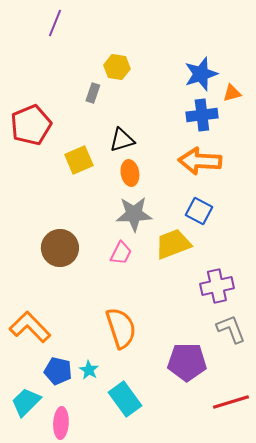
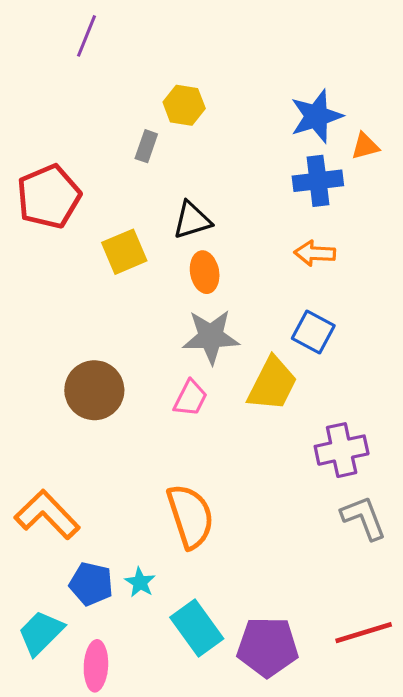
orange arrow: (200, 161) -> (315, 253), size x0.6
yellow trapezoid: (173, 244) -> (272, 384), turned 138
purple pentagon: (187, 362) -> (268, 647), moved

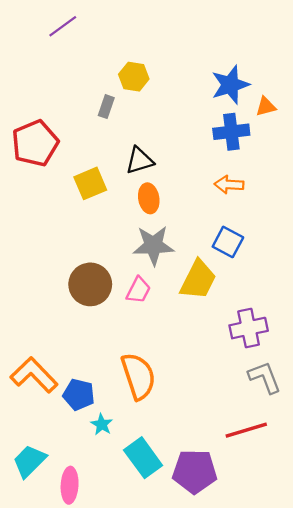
purple line: (86, 36) -> (63, 26), turned 32
brown circle: (94, 390) -> (90, 284), moved
blue pentagon: (91, 584) -> (79, 395), moved
red line: (364, 633) -> (246, 430), moved

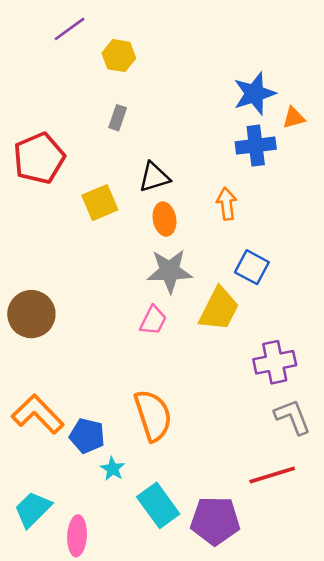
yellow hexagon: (134, 77) -> (119, 56), moved
orange arrow: (229, 185) -> (227, 204), moved, turned 80
brown circle: (90, 284) -> (31, 314), moved

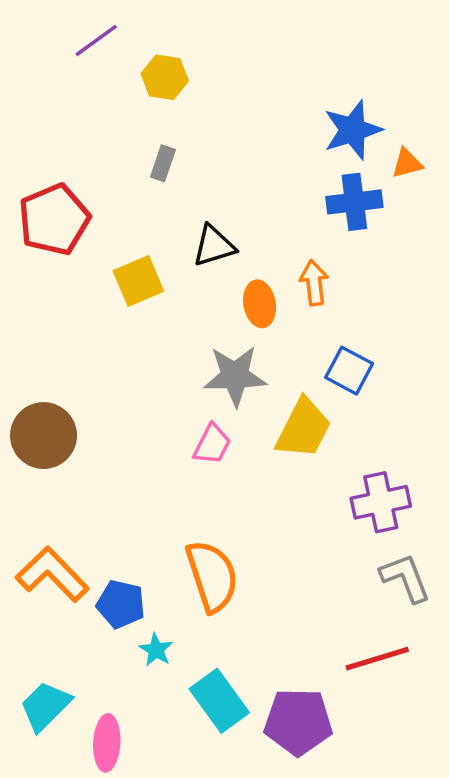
orange ellipse: (164, 219) -> (260, 304), moved

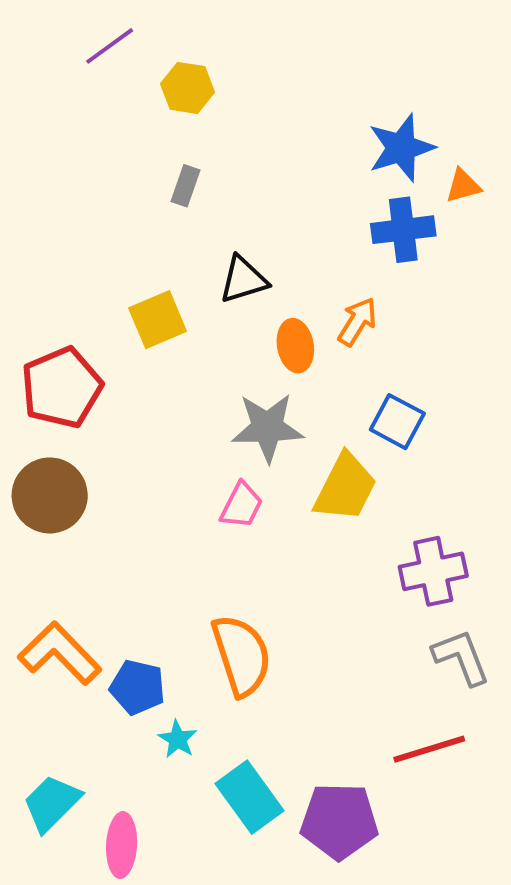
red pentagon: (54, 220) -> (62, 388), moved
orange arrow: (314, 283) -> (357, 322), turned 39

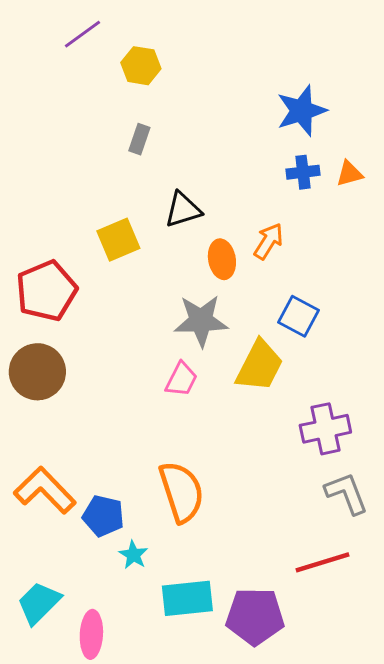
orange triangle: (463, 186) -> (350, 174), moved
blue cross: (403, 230) -> (303, 172), size x0.7
cyan rectangle: (249, 797) -> (187, 598), turned -60

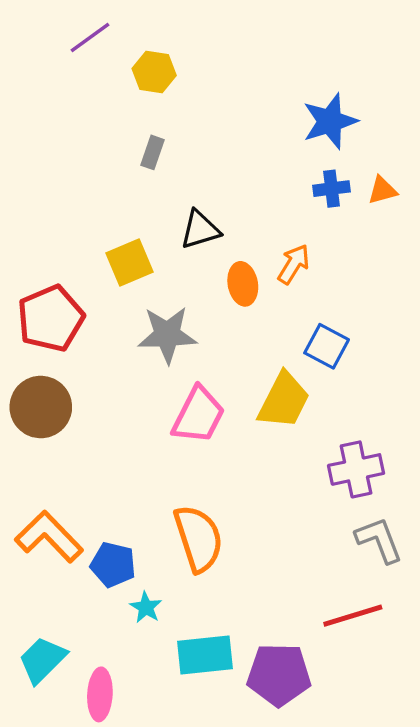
gray star: (201, 321) -> (167, 335), moved
pink trapezoid: (181, 379) -> (198, 415), size x1.5

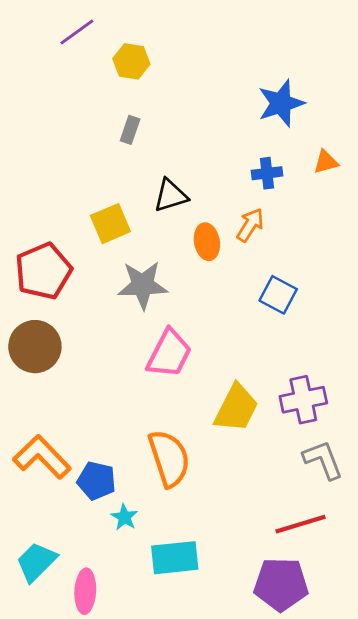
blue cross: (331, 189) -> (267, 173), moved
yellow trapezoid: (284, 400) -> (236, 408), moved
purple pentagon: (279, 675) -> (281, 584), moved

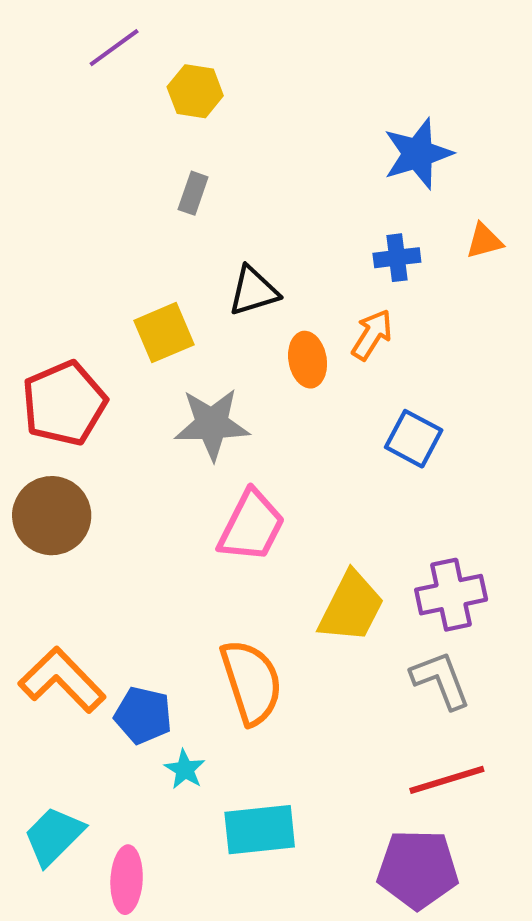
gray L-shape: (323, 460) -> (441, 680), moved

